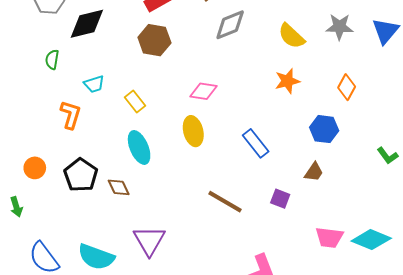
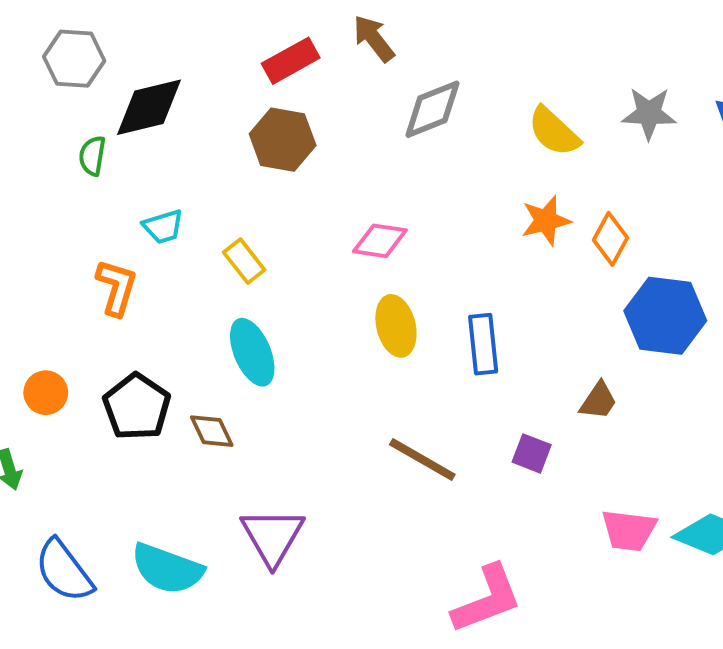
green semicircle: (52, 60) -> (92, 156), moved
orange diamond: (347, 87) -> (611, 239), moved
blue hexagon: (324, 129) -> (665, 316), moved, size x1.4
yellow ellipse: (193, 131) -> (396, 326), moved
blue rectangle: (256, 143) -> (483, 344), turned 32

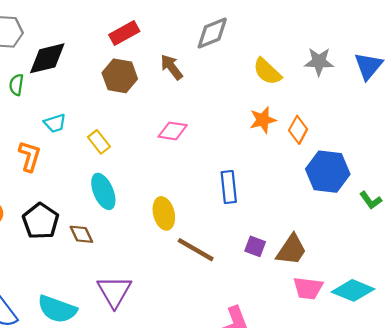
brown arrow: (374, 38) -> (172, 67), moved
gray diamond: (432, 109) -> (212, 33), moved
yellow ellipse: (396, 326) -> (164, 213), moved
brown trapezoid: (598, 401) -> (291, 250), moved, size x1.5

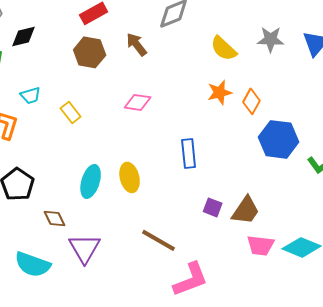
black diamond: (47, 58) -> (24, 36), size x0.7
cyan ellipse: (103, 191) -> (91, 181), moved, turned 40
brown diamond: (81, 234) -> (55, 218), moved
brown line: (196, 250) -> (159, 240), moved

